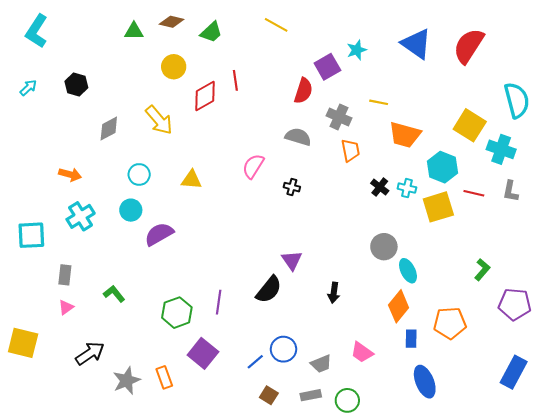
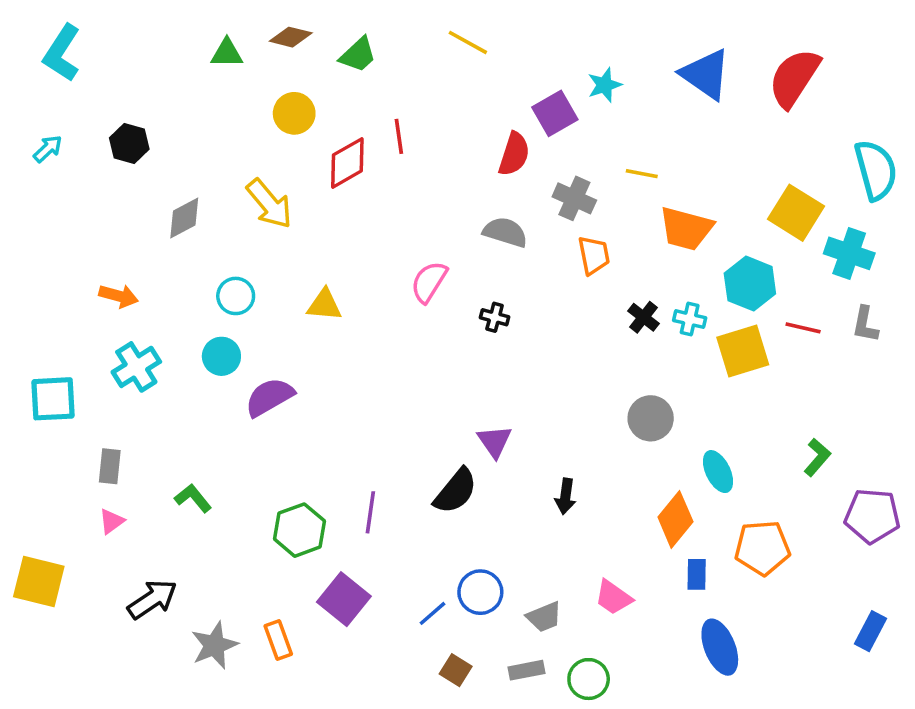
cyan ellipse: (408, 271) -> (718, 472), moved
blue rectangle: (514, 372) -> (871, 631), size x0.7

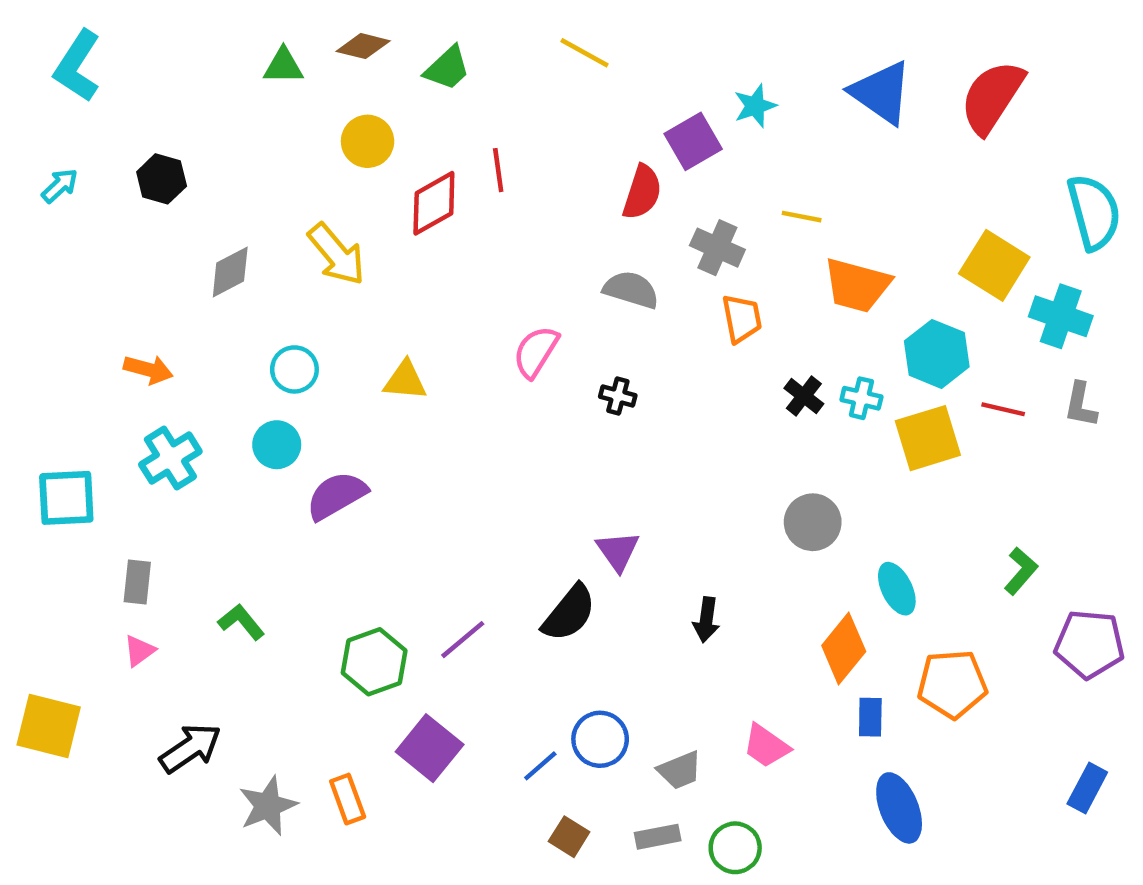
purple line: (370, 512) -> (463, 640), turned 42

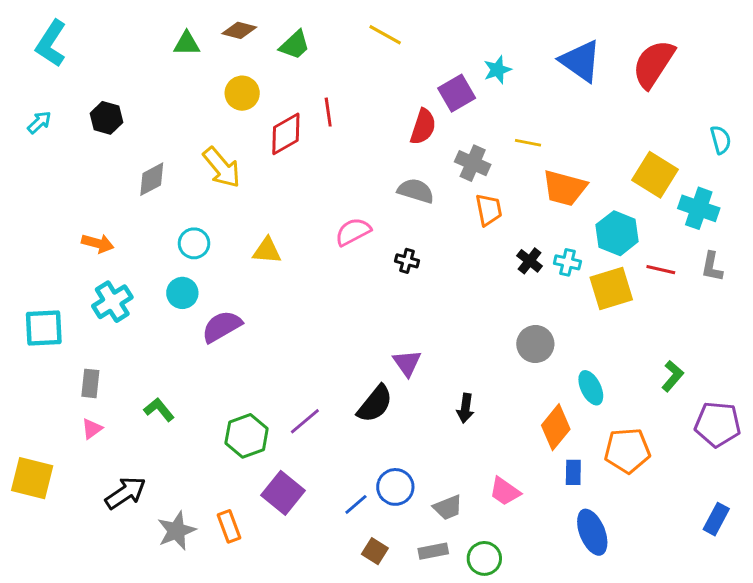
cyan semicircle: (1094, 212) -> (721, 140), size x0.6
pink semicircle: (536, 352) -> (353, 232), turned 30

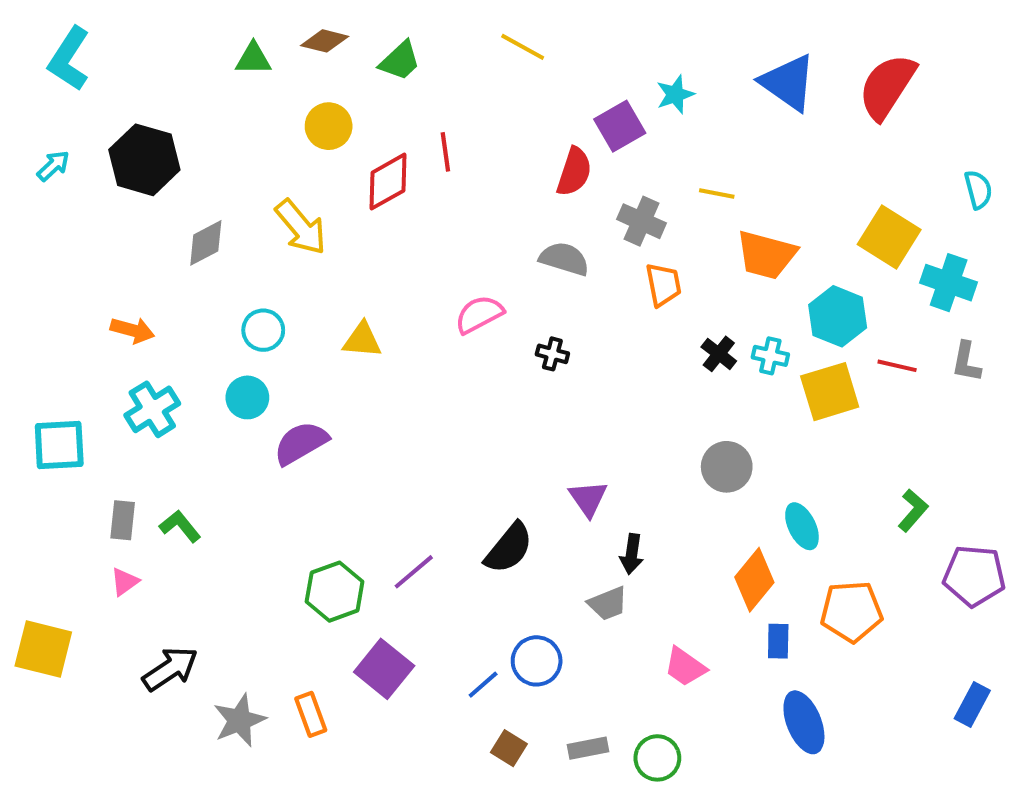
black hexagon: (106, 118) -> (144, 160), size x1.6
purple triangle: (407, 363) -> (588, 498), moved
green L-shape: (159, 410) -> (180, 526), moved
gray trapezoid: (448, 507) -> (608, 603), moved

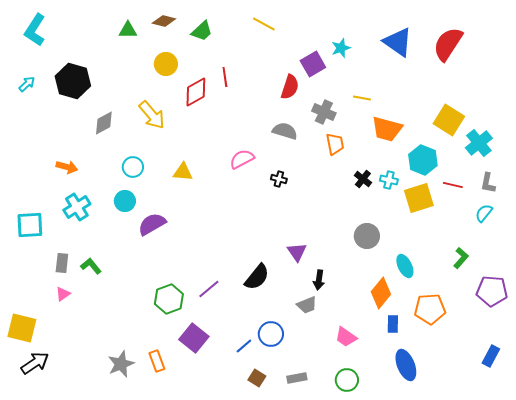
cyan semicircle: (978, 190) -> (484, 213), moved, turned -126
cyan cross: (949, 283) -> (479, 143), turned 32
black arrow: (170, 669) -> (35, 363), moved
green circle: (657, 758) -> (347, 380), moved

